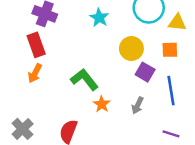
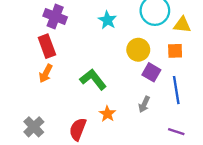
orange star: (102, 104) -> (107, 114), moved

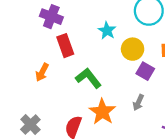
cyan star: (107, 20) -> (107, 31), moved
red rectangle: (47, 46) -> (65, 46), moved
orange star: (107, 114) -> (102, 112), size x1.6

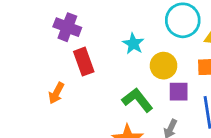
purple square: (145, 71) -> (179, 92), turned -30
green L-shape: (88, 78) -> (137, 100), moved

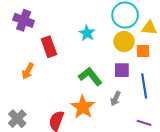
purple cross: (67, 27) -> (24, 20), moved
yellow circle: (164, 66) -> (124, 42), moved

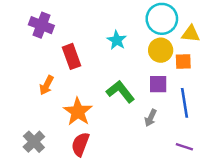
orange star: (83, 107) -> (78, 112), moved

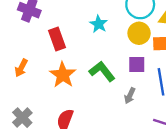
orange arrow: (46, 85) -> (21, 68), moved
orange star: (78, 112) -> (63, 75), moved

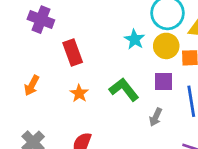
cyan star: (99, 24) -> (135, 39), moved
orange star: (63, 75) -> (79, 93), size x0.6

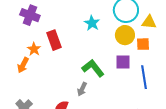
cyan star: (135, 39) -> (92, 23), moved
orange star: (79, 93) -> (34, 49), moved
gray arrow: (156, 117) -> (82, 89), moved

